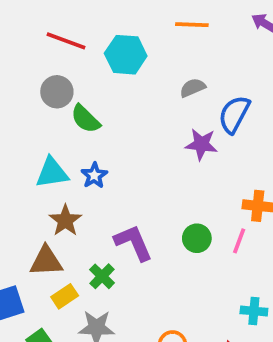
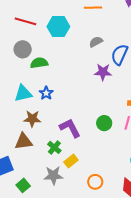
green semicircle: (85, 119) -> (39, 63), turned 132
brown star: (65, 220) -> (32, 119), turned -30
yellow rectangle: (65, 296) -> (71, 161), moved

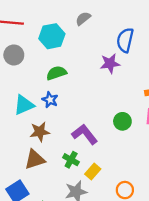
cyan hexagon: (58, 27) -> (52, 36), moved
gray semicircle: (96, 42) -> (83, 19), moved
green semicircle: (39, 63) -> (56, 73), moved

